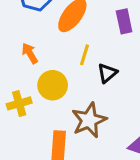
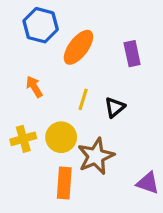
yellow line: (85, 55) -> (83, 99), moved
yellow circle: (53, 85) -> (61, 137), moved

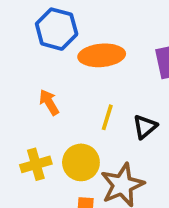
orange ellipse: (78, 47) -> (102, 55), turned 48

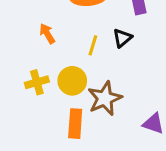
black triangle: (145, 127) -> (122, 38), moved

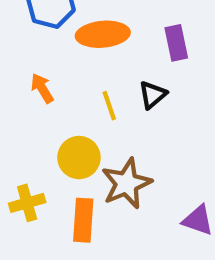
yellow line: (93, 45) -> (109, 106), turned -36
yellow cross: (37, 82) -> (27, 203), moved

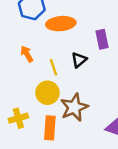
purple rectangle: (176, 43) -> (102, 39), moved
black triangle: (152, 95) -> (79, 60), moved
yellow line: (109, 106) -> (54, 67), moved

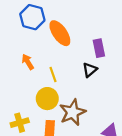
orange ellipse: (61, 24) -> (60, 33), turned 60
black triangle: (79, 60) -> (90, 70), moved

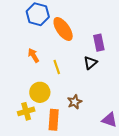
yellow circle: (47, 99) -> (40, 92), moved
brown star: (73, 112) -> (75, 102), size x0.6

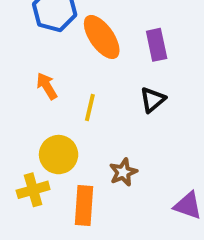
purple rectangle: (99, 43) -> (157, 45), moved
yellow line: (57, 67) -> (90, 108), turned 32

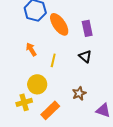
black triangle: (153, 100) -> (85, 56), turned -40
brown star: (123, 172) -> (79, 93), moved
orange rectangle: (84, 206) -> (50, 110), turned 42

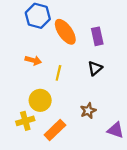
orange arrow: (31, 49) -> (33, 60), turned 136
black triangle: (85, 56) -> (95, 68), turned 40

